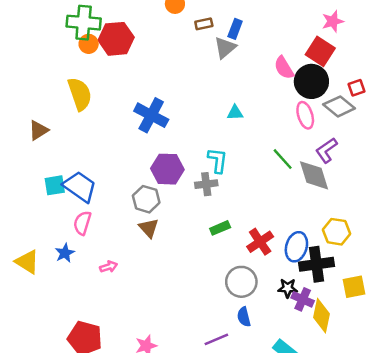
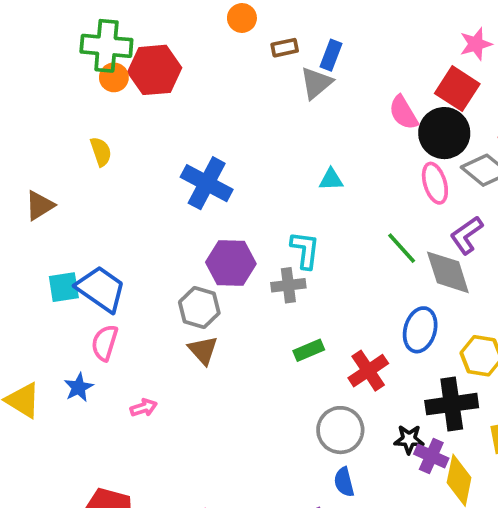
yellow semicircle: (80, 94) -> (101, 152), size x0.6
blue ellipse: (296, 247) -> (420, 330), moved

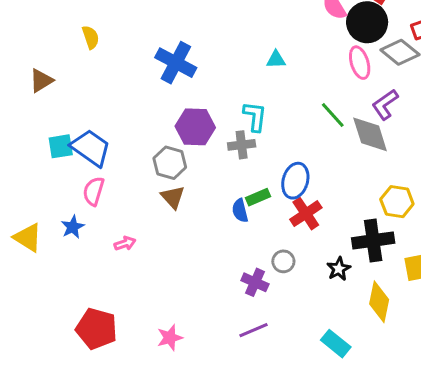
blue ellipse: (420, 330) -> (295, 181), moved
gray circle: (340, 430) -> (283, 261), size x0.6
black star: (409, 439) -> (339, 269), turned -30
purple cross: (431, 456) -> (255, 282), moved
blue semicircle: (344, 482) -> (240, 211), moved

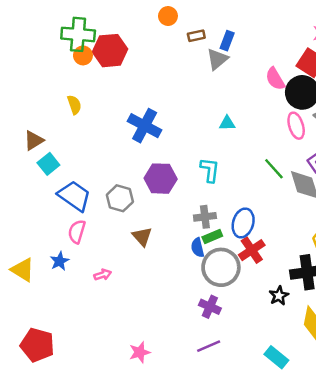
gray cross: (242, 145) -> (205, 217), moved
cyan square: (61, 146) -> (48, 164), moved, turned -30
gray hexagon: (170, 163) -> (120, 198), moved
gray circle: (283, 261) -> (221, 267), moved, size x2.0
red pentagon: (97, 329) -> (37, 345), moved

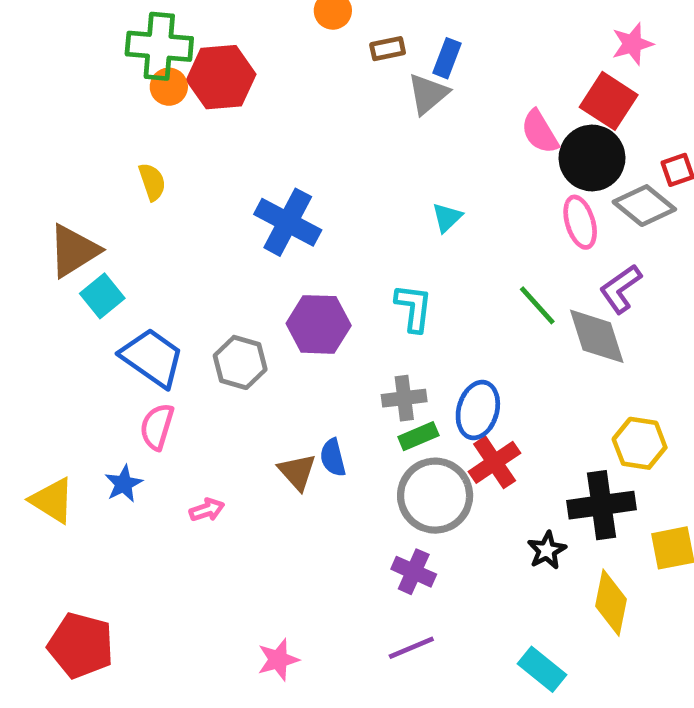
cyan triangle: (227, 123) -> (447, 217), turned -42
brown triangle: (34, 140) -> (74, 251), size x1.4
brown triangle: (142, 237) -> (297, 472), moved
blue semicircle: (198, 248) -> (333, 458), moved

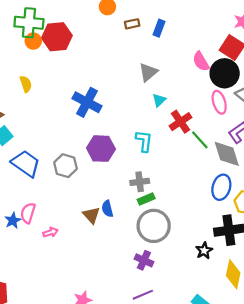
gray triangle: (428, 94) -> (148, 72), moved
blue ellipse: (478, 410) -> (221, 187), moved
pink semicircle: (157, 427) -> (28, 213), moved
red cross: (495, 462) -> (181, 122), moved

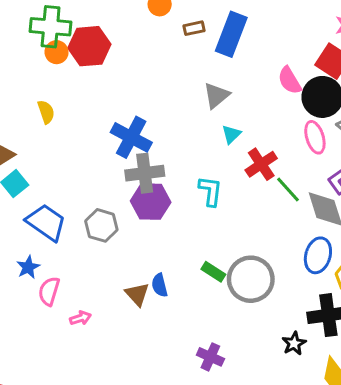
blue rectangle: (159, 28) -> (231, 34), size x1.8
gray cross: (140, 182) -> (145, 173), moved, size x1.4
green rectangle: (146, 199) -> (213, 272), turned 56
blue star: (13, 221) -> (28, 267), moved
gray circle: (154, 226) -> (251, 279), moved

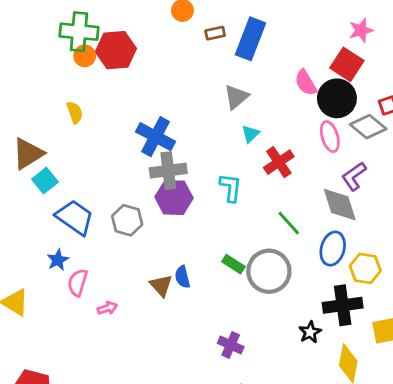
green line: (288, 190) -> (289, 223), moved

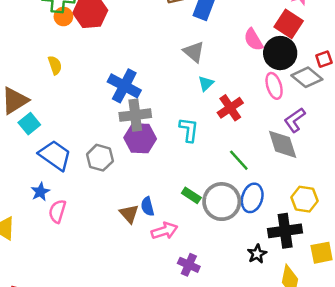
gray triangle: (236, 97) -> (194, 52), turned -40
blue ellipse: (333, 249) -> (252, 198), moved
pink arrow: (107, 308) -> (164, 231), moved, size x1.5

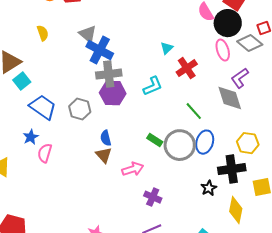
gray triangle: (194, 52) -> (88, 34), moved
cyan L-shape: (189, 130) -> (153, 86), turned 60
blue semicircle: (147, 206) -> (106, 138), moved

